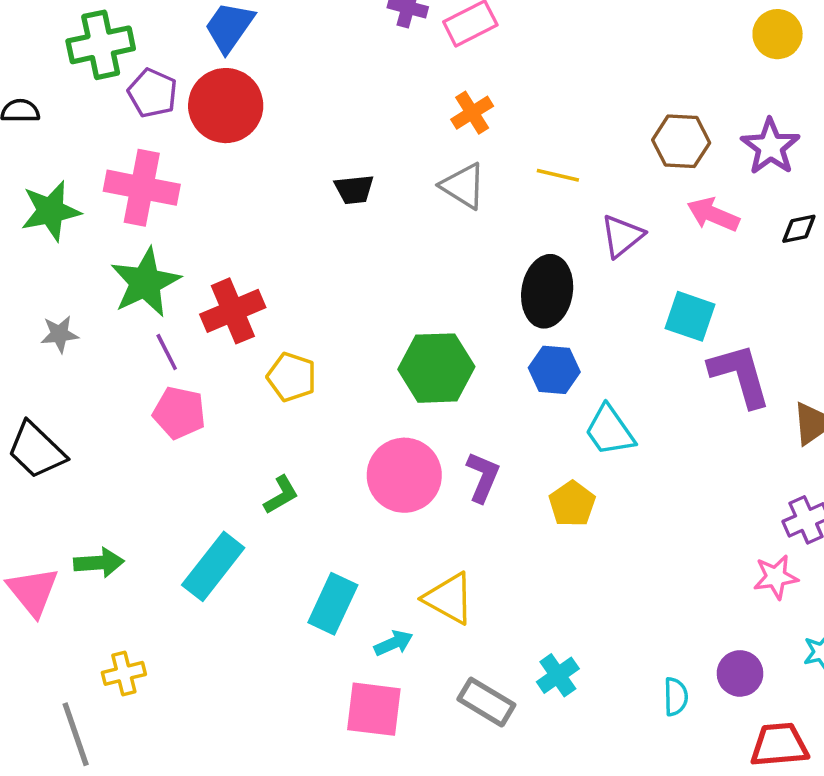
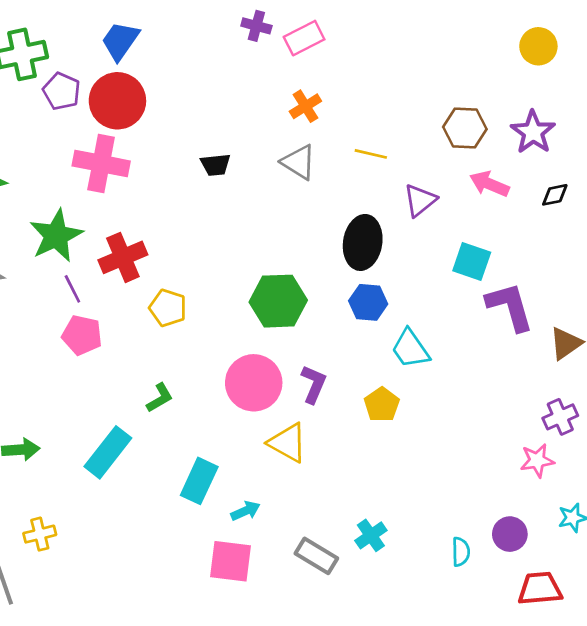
pink cross: (142, 188) -> (101, 163), moved
yellow triangle: (449, 598) -> (288, 443), moved

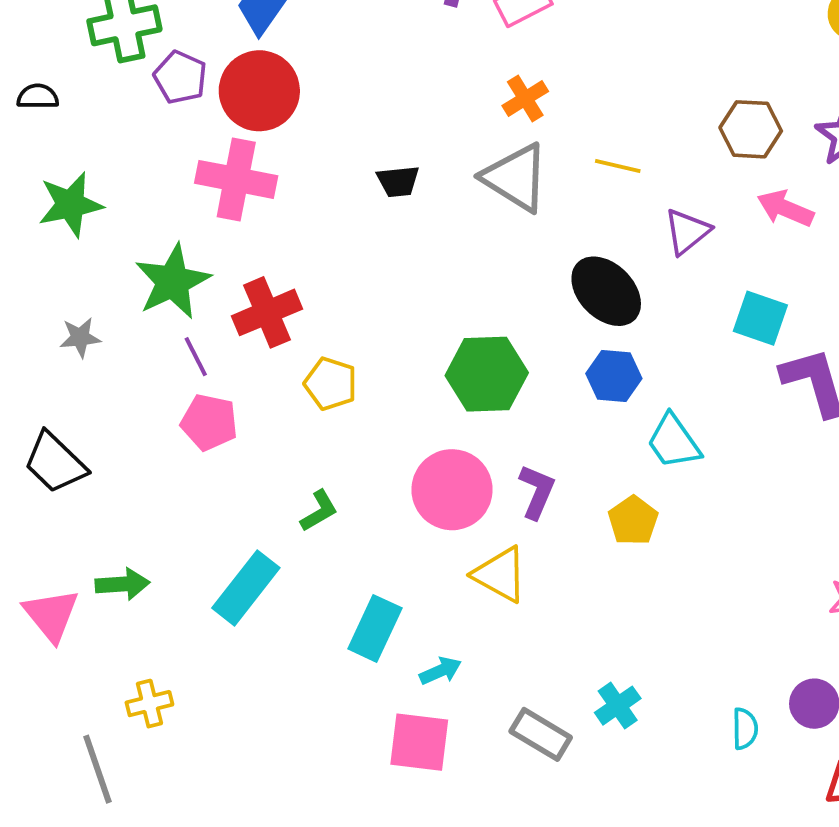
gray triangle: (299, 162) -> (516, 178), size x1.4
black ellipse: (363, 242) -> (606, 291), turned -54

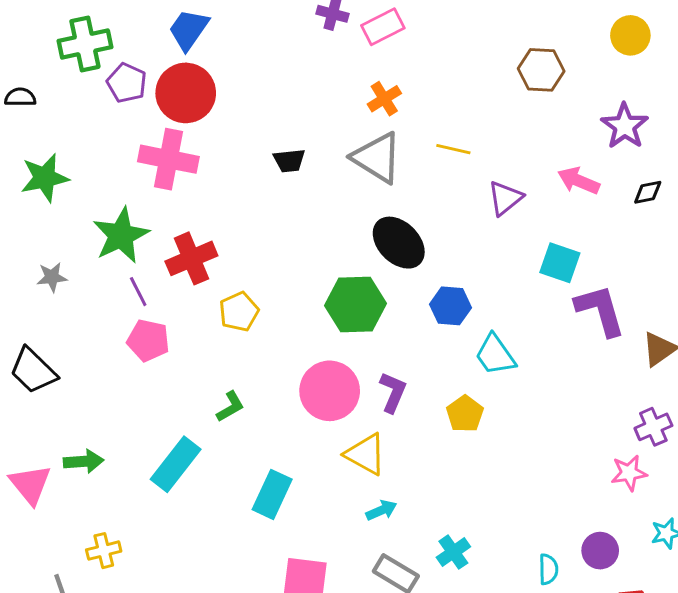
brown hexagon: (751, 129) -> (541, 70), moved
black ellipse: (606, 291) -> (399, 243), moved
yellow pentagon: (331, 384) -> (239, 312), turned 30
cyan arrow: (440, 671) -> (381, 510), moved

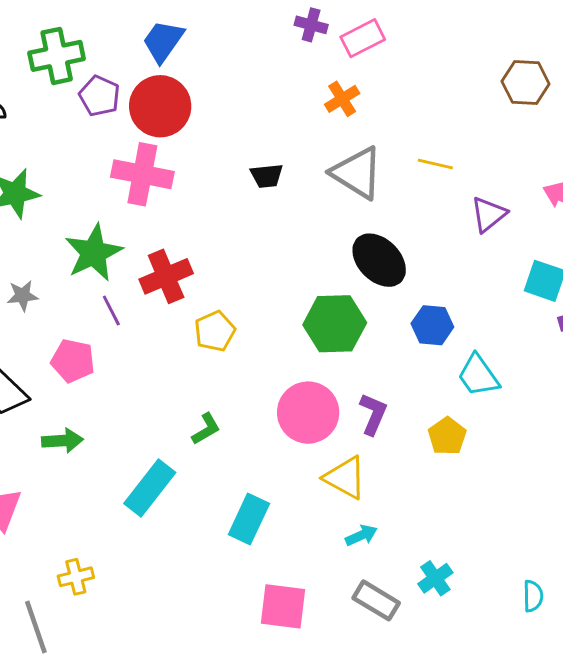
orange cross: (384, 99) -> (342, 99), moved
pink pentagon: (148, 340) -> (73, 361), moved
green arrow: (84, 461) -> (62, 441), moved

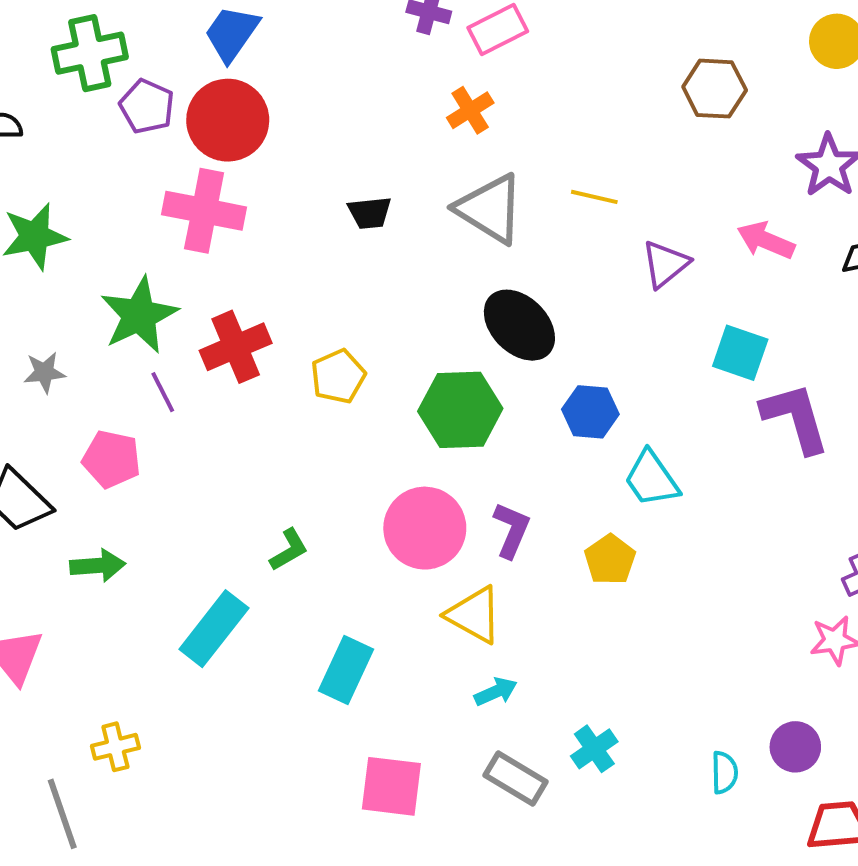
yellow pentagon: (215, 331) -> (338, 376), moved

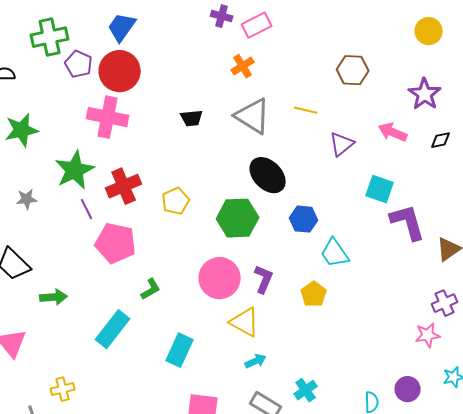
brown hexagon: (715, 89) -> (353, 70), moved
pink pentagon: (111, 459) -> (116, 243), moved, size x1.4

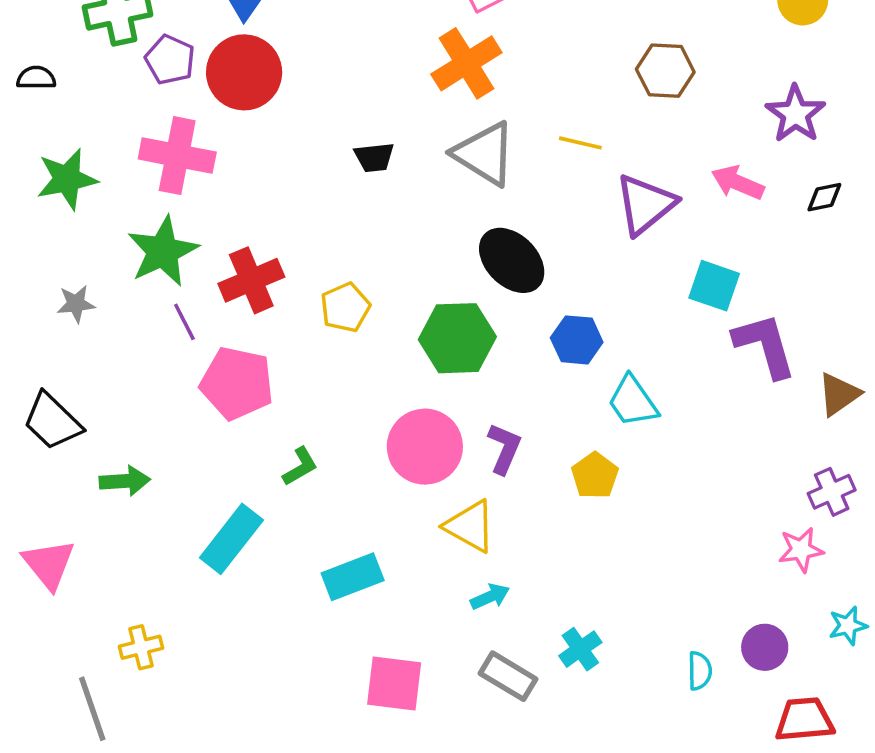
orange cross: (243, 66) -> (466, 63), size x1.6
pink cross: (108, 117) -> (177, 156), moved
purple triangle: (342, 144) -> (645, 204), size x1.4
cyan rectangle: (180, 350) -> (353, 577), turned 44

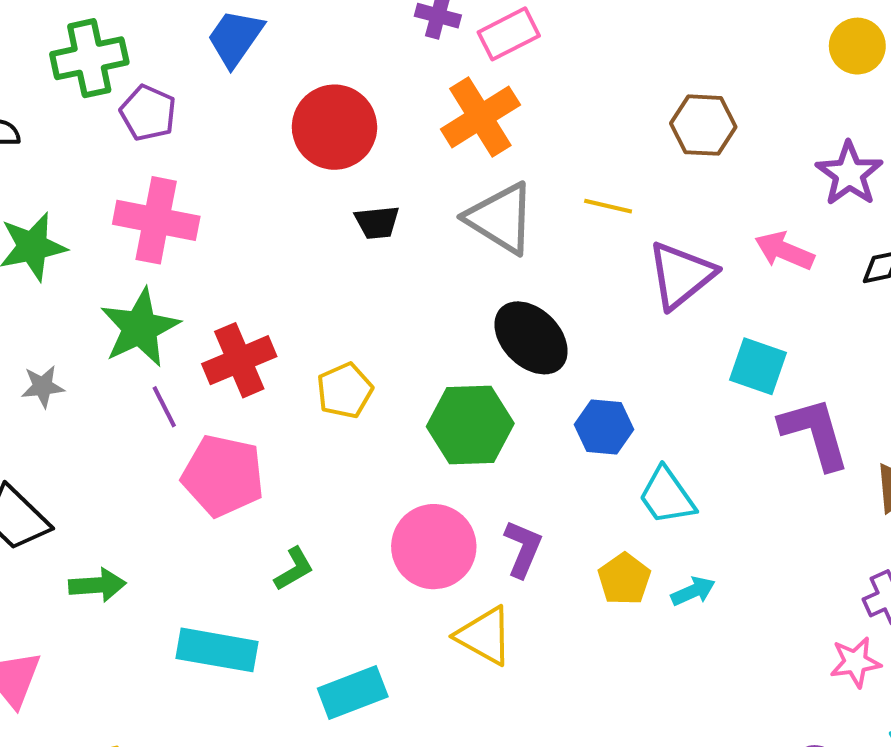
red circle: (244, 72) -> (334, 127), moved
cyan rectangle: (231, 539) -> (217, 650), turned 62
cyan arrow: (490, 597) -> (693, 591), moved

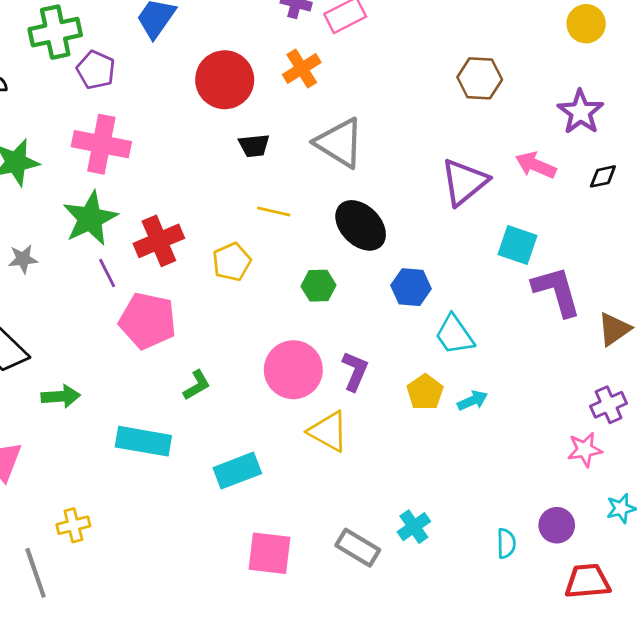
orange cross: (480, 117) -> (302, 69), moved, size x0.7
yellow line: (608, 206) -> (274, 211), moved
green hexagon: (470, 425) -> (319, 286), size x0.6

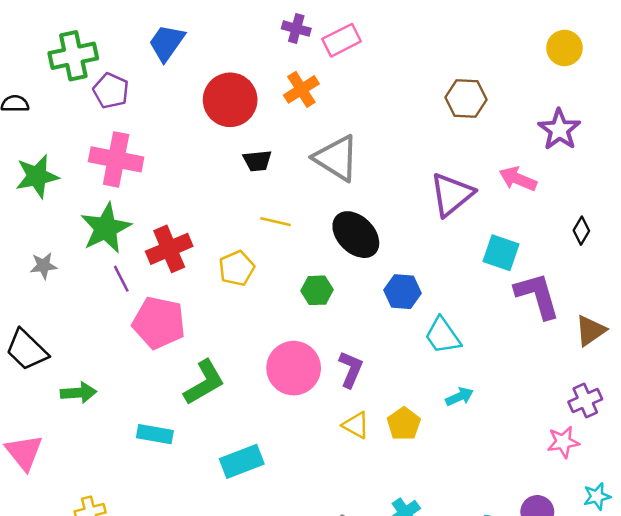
black diamond: (603, 176) -> (581, 231), moved, turned -48
green L-shape: (197, 385) -> (204, 382), size x1.6
yellow pentagon: (425, 392) -> (404, 424), moved
yellow triangle: (328, 431) -> (356, 425), moved, size x0.7
cyan rectangle: (143, 441) -> (155, 434), size x0.7

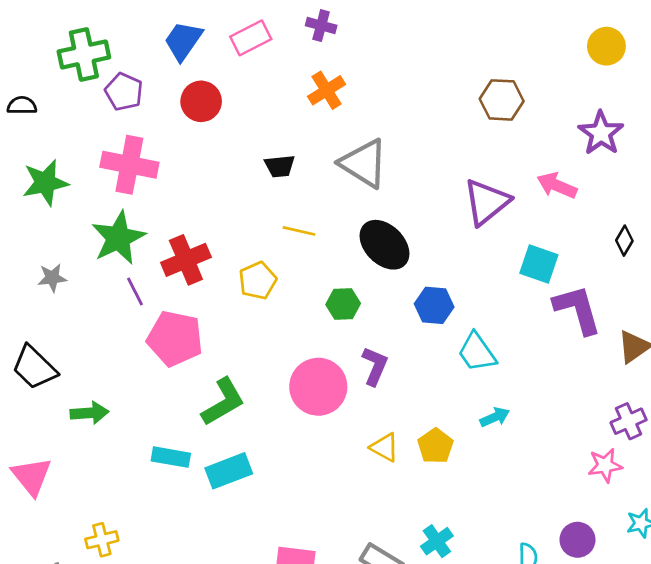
pink rectangle: (342, 40) -> (251, 38), moved
red circle: (230, 100) -> (201, 101), moved, size x0.7
purple L-shape: (351, 369) -> (375, 366), moved
cyan rectangle: (242, 461) -> (229, 471), moved

